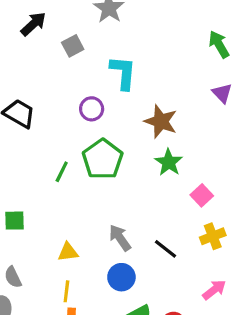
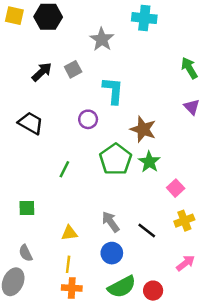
black arrow: (33, 24) -> (42, 72), moved
green pentagon: (103, 159) -> (116, 159), moved

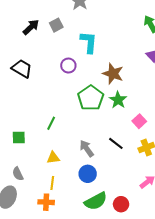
green line: (64, 169) -> (51, 123), moved
black line: (147, 231) -> (116, 143), moved
orange cross: (72, 288) -> (46, 202), moved

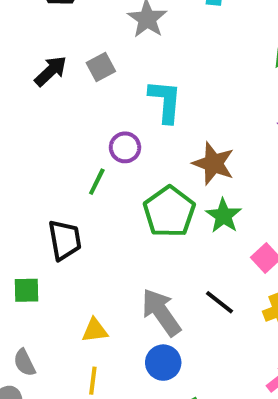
black trapezoid: (22, 69) -> (65, 240), moved, turned 50
green line: (51, 123) -> (97, 182), moved
gray arrow: (87, 149) -> (161, 312), size x1.4

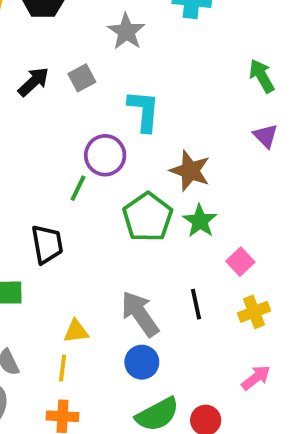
purple circle: (125, 147) -> (105, 155), size x1.4
black line: (220, 302) -> (196, 304), turned 40
yellow line: (93, 381) -> (63, 368), moved

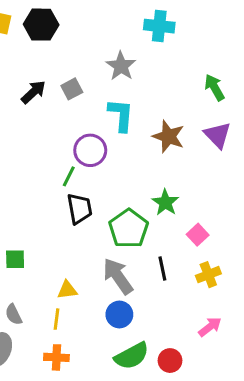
gray star: (126, 32) -> (121, 66), moved
purple triangle: (266, 136) -> (218, 135), size x1.4
brown star: (190, 171) -> (168, 137), moved
green pentagon: (148, 217) -> (129, 229), moved
black trapezoid: (47, 244) -> (79, 209), moved

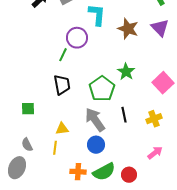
black trapezoid: (79, 209) -> (62, 85), moved
pink square: (198, 235) -> (163, 83), moved, size x1.5
orange cross: (56, 357) -> (78, 172), moved

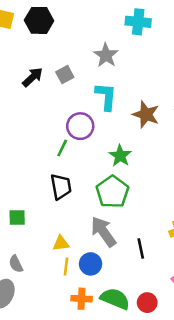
green star: (126, 72) -> (120, 156), moved
black line: (124, 115) -> (141, 248), moved
blue circle: (96, 145) -> (91, 264), moved
yellow line: (55, 148) -> (66, 267), moved
green semicircle: (104, 172) -> (115, 299), turned -130

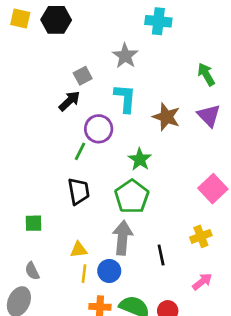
black arrow: (33, 77) -> (69, 101), moved
gray arrow: (103, 232) -> (123, 238), turned 40

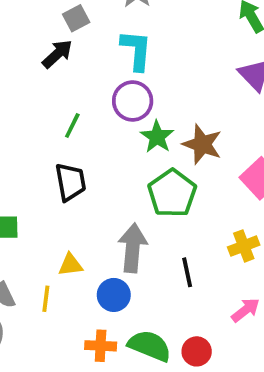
brown star: (166, 117) -> (202, 144), moved
purple circle: (99, 129) -> (133, 101), moved
green pentagon: (132, 197) -> (172, 193), moved
yellow line: (84, 274) -> (46, 299), moved

